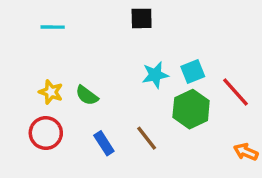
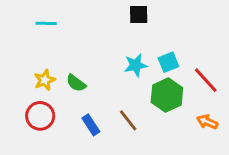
black square: (142, 18) -> (139, 14), moved
yellow star: (51, 92) -> (45, 80), turned 30
orange arrow: (246, 152) -> (207, 122), moved

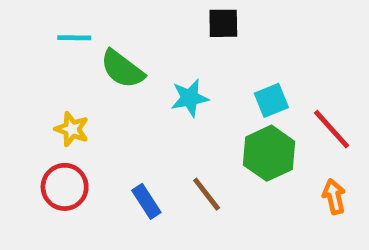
cyan star: (136, 65) -> (190, 98), moved
yellow star: (45, 80) -> (72, 129), turned -30
green semicircle: (76, 83) -> (122, 69), moved, size x1.4
orange arrow: (207, 122) -> (334, 197), turned 54

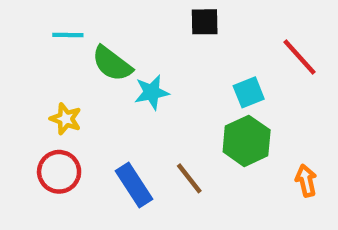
cyan star: (190, 98) -> (152, 92), moved
red line: (332, 129) -> (299, 57), moved
blue rectangle: (146, 201) -> (134, 185), size x1.4

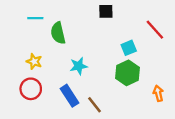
green semicircle: (112, 64) -> (58, 33), turned 40
cyan star: (152, 92) -> (79, 66), moved
brown line: (189, 178) -> (95, 105), moved

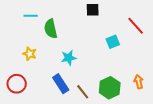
green hexagon: (128, 73) -> (110, 88), moved
red circle: (31, 89) -> (17, 84), moved

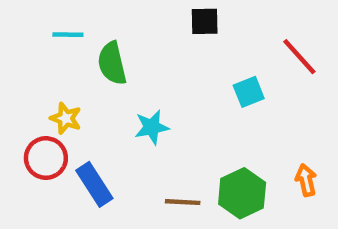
red circle: (17, 84) -> (46, 158), moved
blue rectangle: (61, 84) -> (94, 184), moved
brown line: (83, 92) -> (183, 202), turned -49

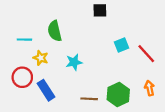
cyan line: (68, 35) -> (24, 40), moved
red line: (299, 57) -> (146, 54), moved
yellow star: (66, 118) -> (41, 58), moved

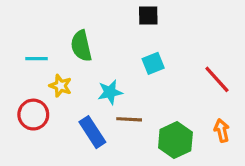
cyan square: (121, 45) -> (153, 63), moved
blue rectangle: (46, 90) -> (92, 132), moved
brown line: (89, 99) -> (129, 119), moved

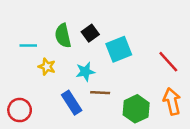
black square: (148, 16) -> (90, 33), moved, turned -35
cyan square: (153, 63) -> (119, 49), size x1.5
red circle: (33, 115) -> (20, 110), moved
orange arrow: (222, 130) -> (172, 101), size x1.5

